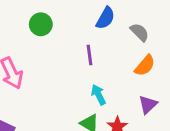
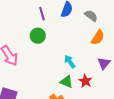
green circle: (41, 24) -> (38, 36), moved
purple line: (89, 55) -> (42, 14), moved

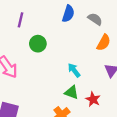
purple line: (42, 14) -> (21, 20), moved, turned 32
red star: (85, 81) -> (93, 99), moved

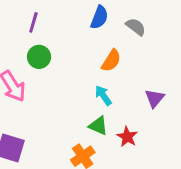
orange semicircle: (104, 43) -> (111, 61), moved
green circle: (38, 44) -> (39, 57), moved

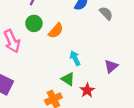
orange semicircle: (111, 61) -> (56, 31), moved

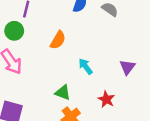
green circle: (34, 23) -> (14, 31), moved
green triangle: (68, 79) -> (63, 93), moved

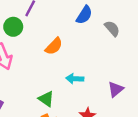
cyan arrow: (86, 66) -> (75, 79), turned -63

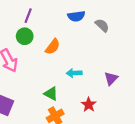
blue semicircle: (84, 15) -> (76, 16), turned 56
green circle: (13, 27) -> (25, 36), moved

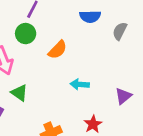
gray semicircle: (102, 25) -> (120, 31), turned -112
green triangle: (51, 94) -> (19, 93), moved

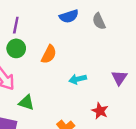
gray semicircle: (120, 31) -> (99, 21), turned -35

